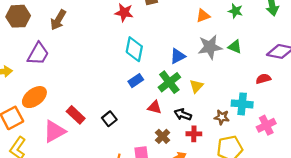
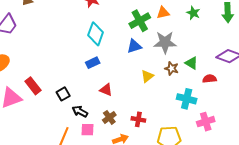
green triangle: (235, 47) -> (191, 63), moved
green cross: (169, 82) -> (140, 21), moved
black arrow: (183, 114) -> (80, 111), moved
brown star: (222, 117) -> (172, 68), moved

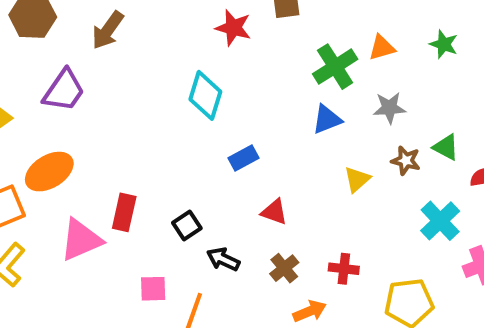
cyan diamond: (96, 34) -> (205, 95), moved
gray star: (165, 42) -> (389, 108), size x0.7
red rectangle: (33, 86) -> (124, 212), turned 54
cyan cross: (187, 99) -> (440, 221), turned 36
pink square: (87, 130) -> (153, 289), moved

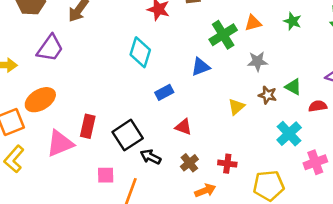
blue triangle: (327, 119) -> (201, 67), moved
black square: (187, 226) -> (128, 135), size x1.6

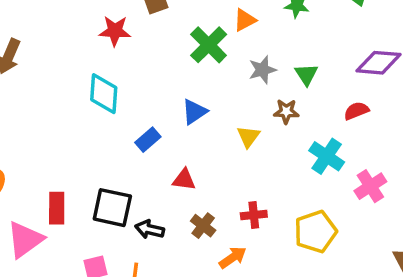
blue triangle: (201, 67) -> (194, 112), moved
green triangle: (293, 87) -> (306, 74), moved, turned 42
black square: (128, 135) -> (112, 208), turned -32

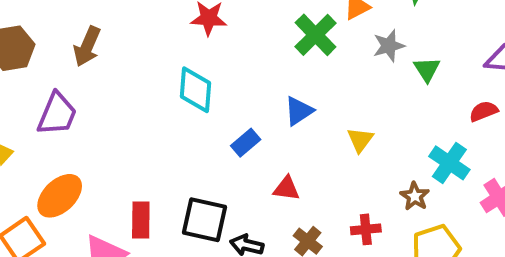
gray star: (262, 70) -> (389, 46), moved
brown star: (286, 111) -> (415, 196), moved, turned 30

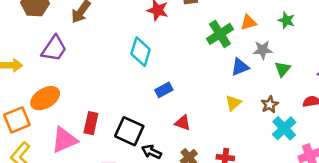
blue triangle: (299, 111) -> (240, 67), moved
brown star: (415, 196) -> (270, 105), moved

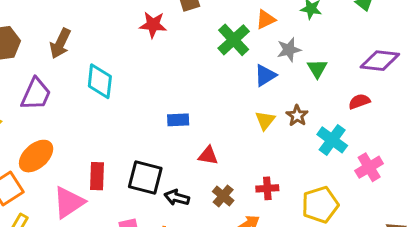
cyan diamond: (141, 52) -> (100, 81), moved
blue rectangle: (164, 90) -> (178, 120), turned 36
brown star: (270, 105) -> (297, 116), moved

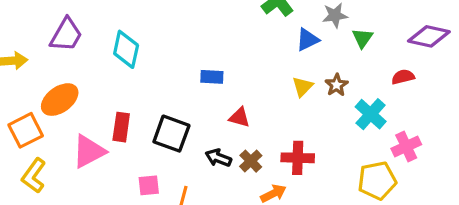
cyan diamond: (100, 81) -> (126, 49), moved
red cross: (267, 188) -> (298, 158), size x1.4
black arrow: (177, 198) -> (218, 158), moved
yellow pentagon: (320, 205) -> (377, 181), moved

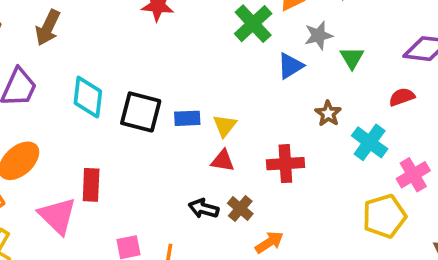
yellow triangle: (303, 87) -> (225, 126), moved
black square: (171, 134) -> (141, 112), moved
pink triangle: (89, 151) -> (57, 216), turned -42
red cross: (298, 158) -> (285, 164), moved

